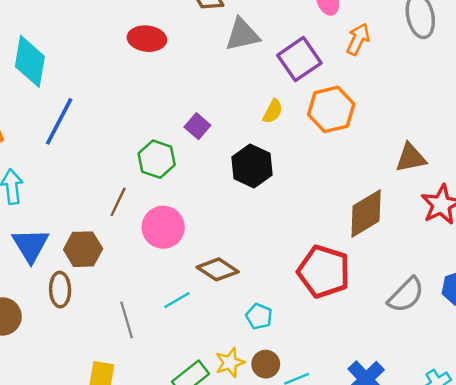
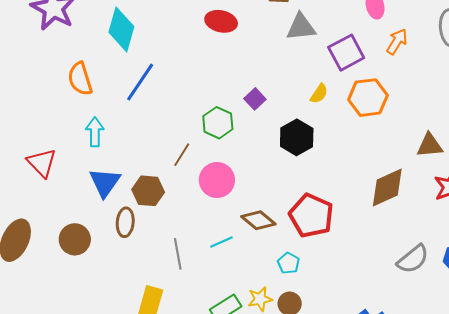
red pentagon: (324, 272) -> (311, 216), moved

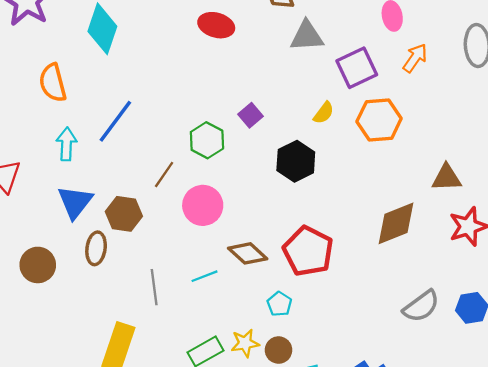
blue line: (140, 82) -> (115, 121), moved

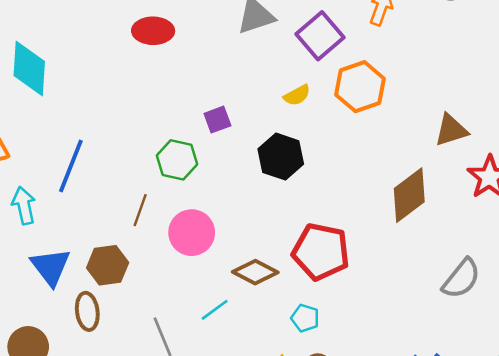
yellow semicircle: (324, 113) -> (297, 95), turned 40
purple square: (250, 115) -> (217, 120), turned 35

